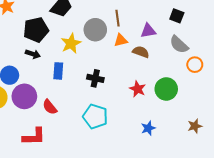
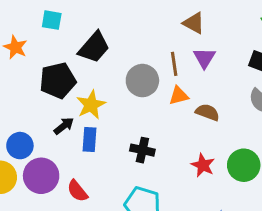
purple triangle: (148, 31) -> (204, 58), moved, turned -49
yellow star: (71, 43) -> (91, 105), moved
black arrow: (33, 54) -> (64, 126), moved, turned -56

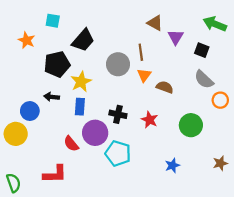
purple triangle: (204, 58) -> (176, 37), moved
orange triangle: (179, 96) -> (144, 75), turned -40
black arrow: (64, 126) -> (52, 97), moved, turned -136
red star: (203, 165) -> (150, 120), moved
purple circle: (41, 176) -> (95, 133), moved

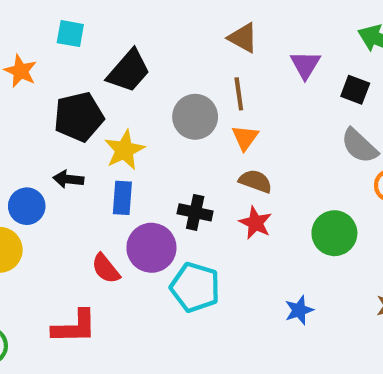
brown triangle: (155, 23) -> (243, 38), moved
brown semicircle: (165, 87) -> (255, 181), moved

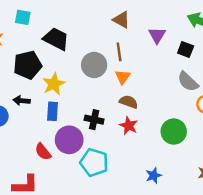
black trapezoid: (129, 71) -> (56, 39), turned -104

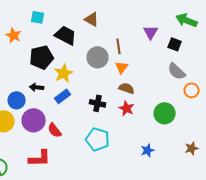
brown triangle: (121, 20) -> (92, 19), moved
blue rectangle: (52, 111) -> (63, 96), turned 49
purple circle: (69, 140) -> (34, 120), moved

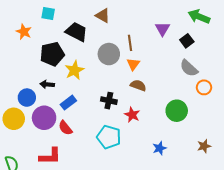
black square: (175, 44) -> (187, 41), turned 32
blue rectangle: (63, 96) -> (68, 103), moved
red star: (127, 108) -> (132, 115), moved

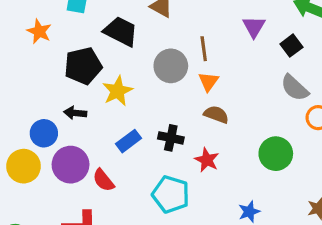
blue rectangle: (68, 103) -> (128, 141), moved

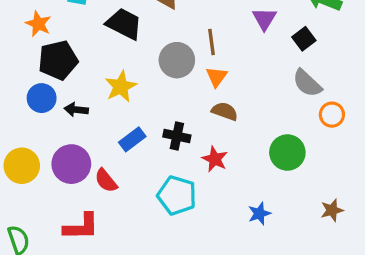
black pentagon: (83, 66) -> (58, 60), moved
blue circle: (44, 133) -> (42, 98), moved

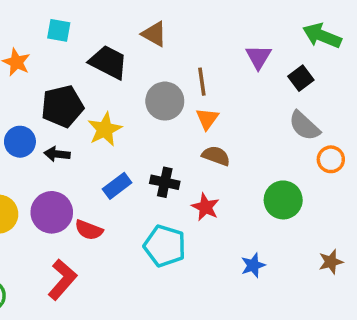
black pentagon: (58, 60) -> (62, 106), moved
red semicircle: (106, 181) -> (89, 230), turned -30
red L-shape: (81, 227) -> (62, 279), turned -48

